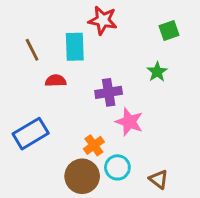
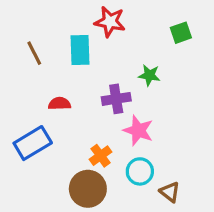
green star: (157, 72) -> (149, 75), moved, turned -30
red semicircle: (56, 81) -> (59, 104), moved
cyan circle: (117, 167) -> (140, 171), moved

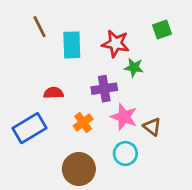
red star: (110, 22) -> (116, 44), moved
brown line: (34, 53) -> (39, 27), moved
orange cross: (100, 156) -> (83, 122), moved
brown triangle: (170, 192) -> (152, 127), moved

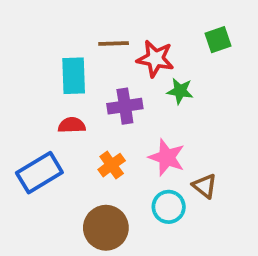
brown line: (39, 27) -> (114, 43), moved, turned -65
cyan rectangle: (72, 45) -> (74, 76), moved
purple cross: (104, 89) -> (125, 106), moved
brown triangle: (152, 127) -> (205, 186), moved

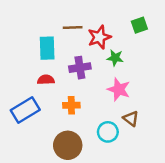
red star: (155, 59) -> (99, 37), turned -30
pink star: (167, 157) -> (119, 89), moved
orange cross: (112, 165) -> (71, 105), turned 35

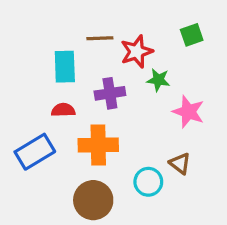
pink star: (119, 89) -> (188, 112), moved
orange cross: (71, 105) -> (98, 145), size x1.6

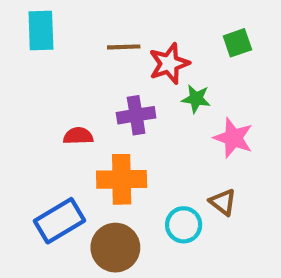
cyan rectangle: (65, 67) -> (41, 30), moved
blue rectangle: (35, 152) -> (60, 221), moved

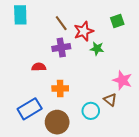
brown line: (124, 47) -> (61, 23), turned 56
purple cross: (136, 115) -> (61, 48), moved
pink star: (233, 138) -> (122, 80), moved
orange cross: (122, 179) -> (60, 88), size x0.7

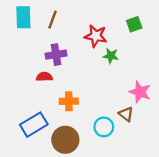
brown line: (61, 23) -> (52, 20), moved, turned 56
red star: (84, 31) -> (96, 36), turned 30
purple cross: (61, 48) -> (56, 55), moved

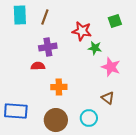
pink star: (140, 92) -> (111, 67), moved
blue rectangle: (34, 125) -> (16, 111), moved, turned 35
cyan circle: (104, 127) -> (89, 118), moved

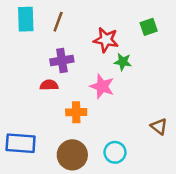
pink star: (111, 67) -> (102, 86), moved
brown triangle: (108, 98) -> (159, 126), moved

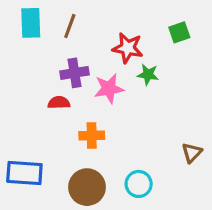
pink star: (102, 86) -> (109, 89), moved, turned -30
brown triangle: (159, 126) -> (192, 153), turned 36

